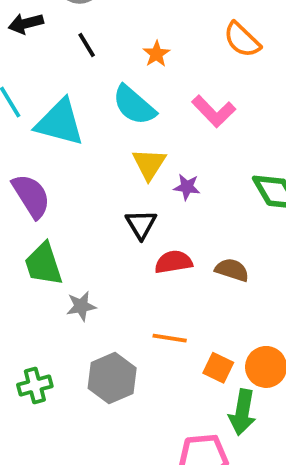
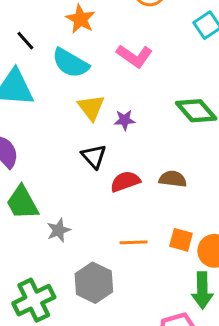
black line: (87, 45) -> (25, 41), moved
orange star: (156, 54) -> (80, 19), size x1.4
orange square: (218, 368) -> (181, 240), moved
green cross: (35, 385) -> (34, 300), size x1.5

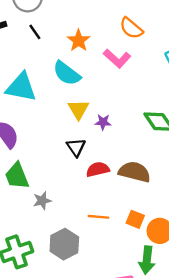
black line: (25, 41) -> (35, 32), moved
pink L-shape: (134, 56) -> (117, 58), moved
brown semicircle: (173, 179) -> (134, 172), size x1.5

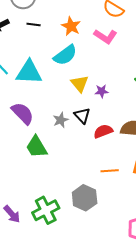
black line: (35, 32) -> (34, 24), turned -40
cyan semicircle: (67, 73) -> (65, 55), turned -65
gray star: (42, 201) -> (61, 120), moved

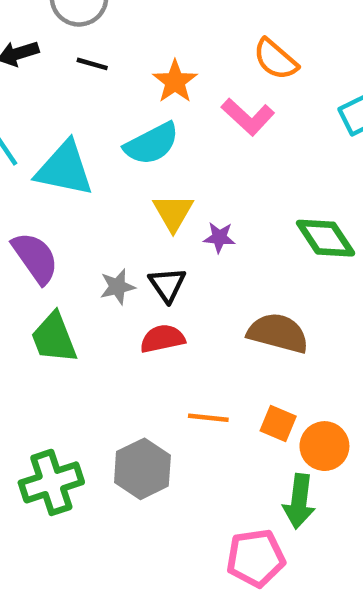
red semicircle: (103, 131) -> (162, 339), moved

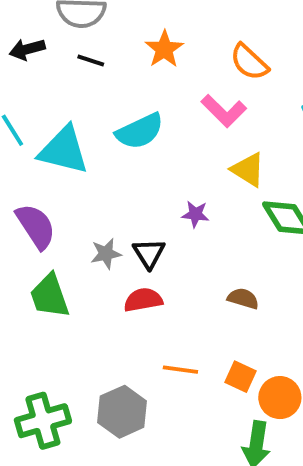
orange star: (175, 82) -> (164, 49), moved
yellow triangle: (173, 213) -> (248, 170), moved, turned -30
brown semicircle: (278, 333) -> (243, 299), size x0.6

